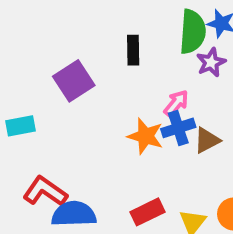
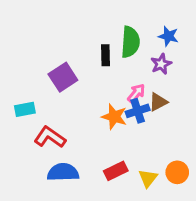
green semicircle: (193, 32) -> (130, 42), moved
brown triangle: (207, 140) -> (158, 102), moved
red L-shape: (45, 191) -> (50, 137), moved

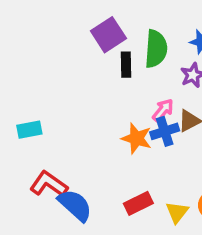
purple square: (63, 77) -> (108, 35), moved
red L-shape: (50, 137) -> (49, 184), moved
blue semicircle: (63, 172) -> (75, 205), turned 44

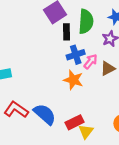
blue cross: (165, 131) -> (76, 55), moved
blue semicircle: (75, 205) -> (45, 114), moved
yellow triangle: (177, 212) -> (86, 131), moved

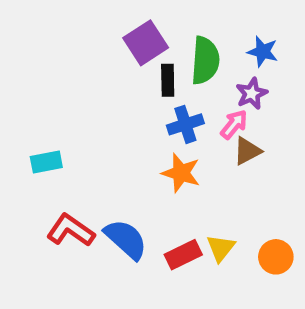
pink arrow: (91, 62) -> (234, 124), moved
yellow triangle: (86, 131) -> (221, 248), moved

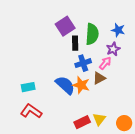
brown triangle: (247, 151) -> (99, 78), moved
cyan rectangle: (46, 162) -> (28, 87), moved
blue semicircle: (126, 239) -> (65, 85), moved

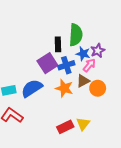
purple square: (65, 26) -> (47, 63), moved
blue star: (118, 30) -> (83, 54), moved
blue semicircle: (65, 85) -> (32, 88), moved, turned -75
orange circle: (124, 123) -> (98, 88), moved

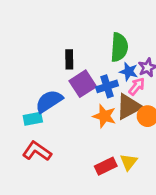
black rectangle: (58, 44) -> (69, 59), moved
brown triangle: (83, 81) -> (129, 107), size x1.5
blue semicircle: (32, 88) -> (49, 101), moved

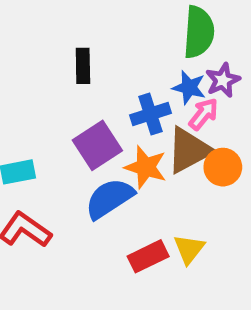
green semicircle: (119, 47) -> (199, 32), moved
purple square: (83, 84) -> (97, 145), moved
blue semicircle: (49, 101) -> (109, 198), moved

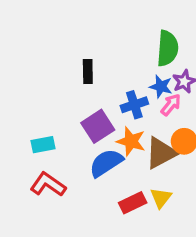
brown triangle: (189, 150) -> (161, 153), moved

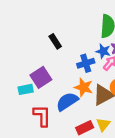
black rectangle: (88, 72) -> (55, 41), turned -32
purple square: (98, 126) -> (41, 77), moved
red L-shape: (48, 184) -> (42, 116), moved, turned 55

